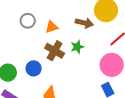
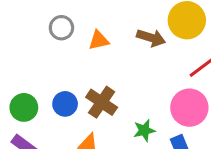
green star: (77, 47) -> (144, 130), moved
brown cross: (55, 51) -> (102, 102), moved

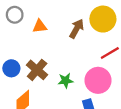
brown arrow: (151, 38) -> (77, 29), turned -84
green star: (144, 130) -> (66, 81), moved

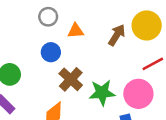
blue circle: (11, 68) -> (51, 52), moved
green star: (66, 81) -> (102, 93), size x1.5

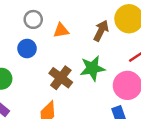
blue circle: (51, 52) -> (27, 49), moved
green star: (102, 93) -> (92, 68), moved

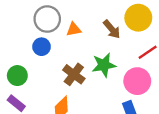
gray circle: (33, 19) -> (47, 19), size x1.5
brown arrow: (101, 31) -> (112, 29), turned 114

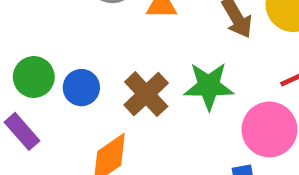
blue circle: (42, 47) -> (81, 88), moved

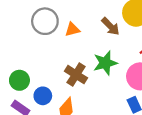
blue circle: (81, 88) -> (43, 96), moved

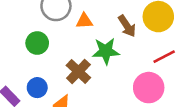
green star: (105, 63) -> (106, 51), moved
green circle: (19, 80) -> (37, 43), moved

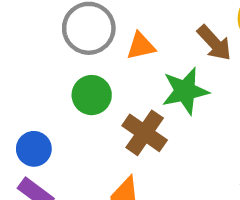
green circle: (37, 43) -> (92, 95), moved
blue circle: (37, 88) -> (34, 149), moved

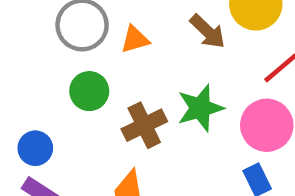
green star: (185, 91) -> (200, 108), moved
brown cross: (145, 133) -> (144, 125), turned 33

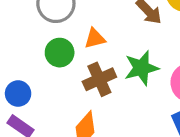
orange triangle: (135, 39) -> (95, 38), moved

